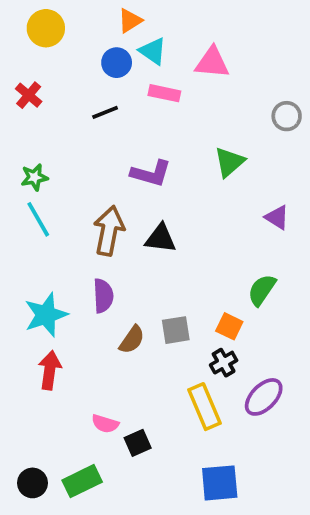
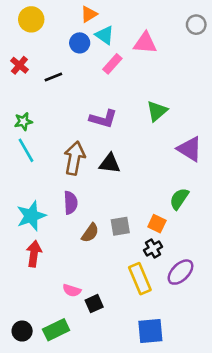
pink rectangle: (164, 93) -> (112, 64), turned -60
black line: (105, 112) -> (53, 77), moved
gray circle: (287, 116) -> (196, 25), moved
purple triangle: (277, 217) -> (190, 149), size x1.5

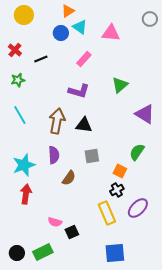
pink rectangle: (112, 64) -> (84, 59), moved
green star: (23, 122) -> (18, 80), moved
gray square: (120, 226) -> (92, 156), moved

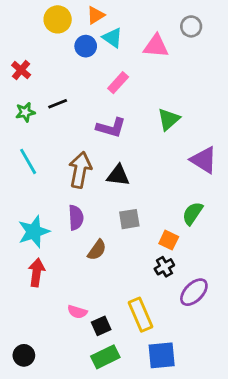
yellow circle: (24, 15) -> (58, 19), moved
gray circle: (150, 19) -> (191, 26), moved
black line: (41, 59) -> (58, 104), moved
yellow rectangle: (107, 213) -> (141, 315), moved
green rectangle: (43, 252) -> (105, 357), moved

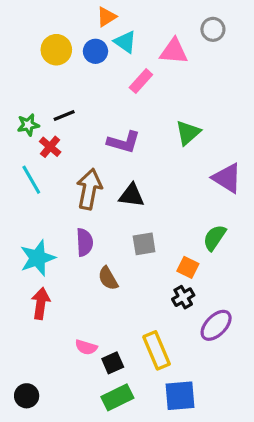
yellow circle: (58, 19) -> (56, 50), moved
red cross: (21, 70) -> (50, 147), moved
pink rectangle: (118, 83) -> (141, 81), moved
brown semicircle: (97, 250) -> (108, 278), turned 115

